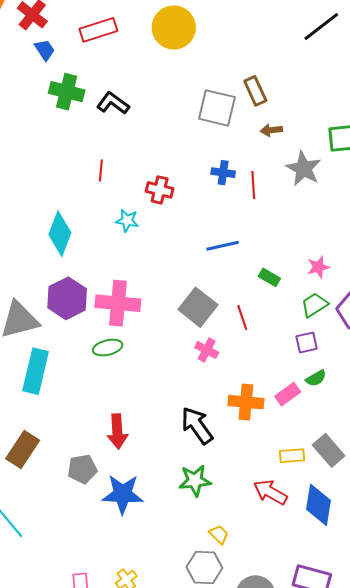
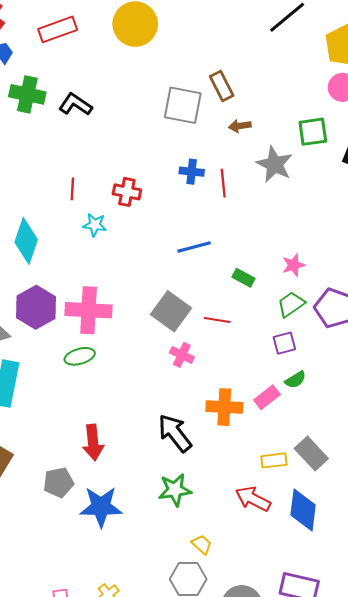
red line: (101, 170) -> (72, 189), moved
red line: (242, 318) -> (217, 320), turned -60

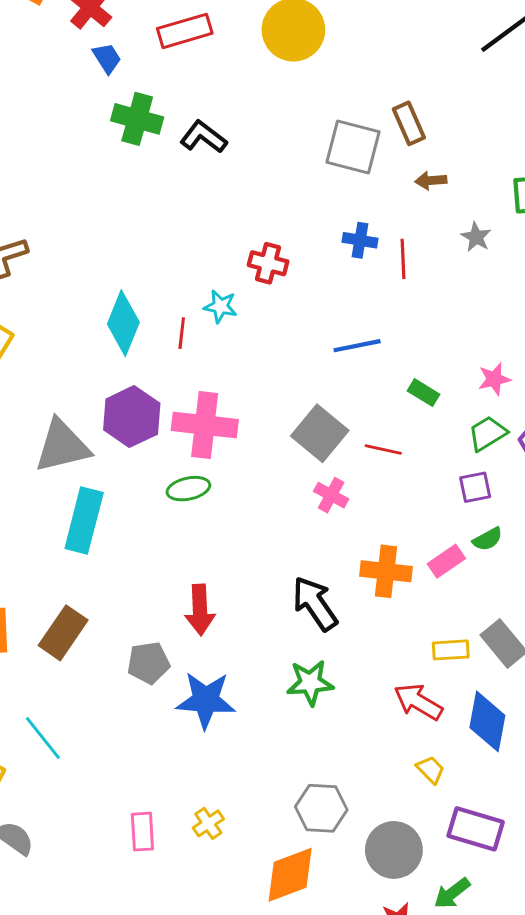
gray star: (274, 164) -> (476, 237), size x0.6
red line: (72, 189) -> (182, 333), moved
yellow trapezoid: (202, 544) -> (431, 770), moved

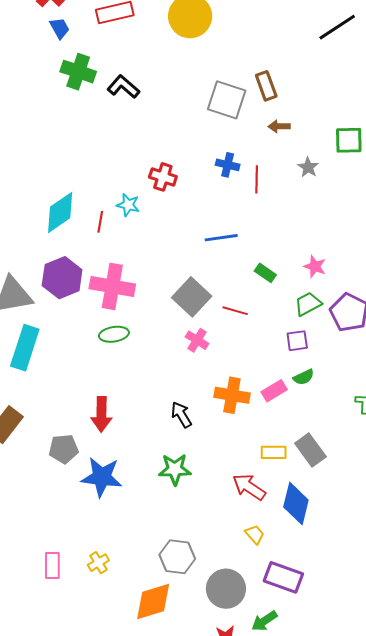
cyan diamond: (123, 323) -> (60, 212), turned 30
pink star: (494, 379) -> (315, 267), turned 30
green ellipse: (188, 489) -> (114, 334), moved
black arrow: (315, 604) -> (181, 415), size x0.7

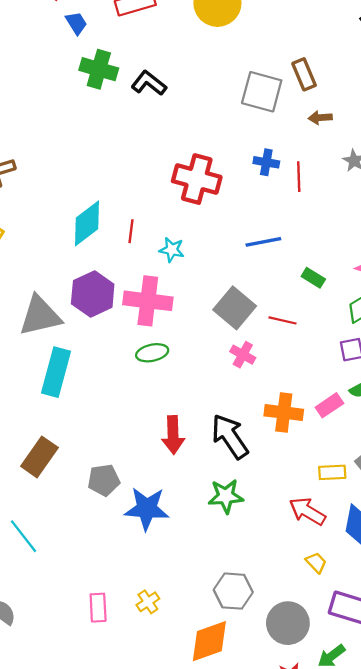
red cross: (163, 177) -> (197, 179), size x1.6
cyan star: (128, 205) -> (172, 250), moved
red arrow: (101, 414) -> (173, 435), moved
black arrow: (181, 415) -> (230, 436), size x1.6

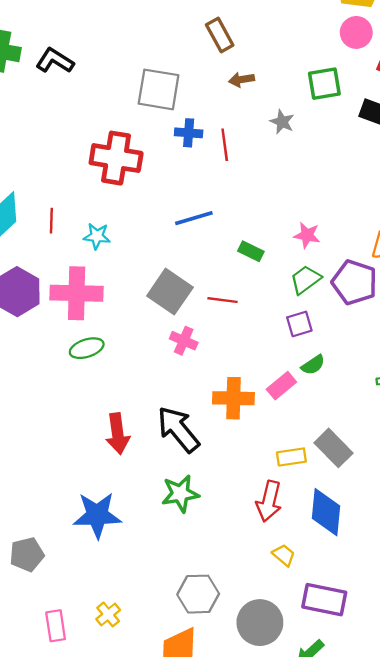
gray square: (262, 92) -> (159, 89), moved
gray pentagon: (104, 480) -> (27, 554), moved
red arrow: (307, 511) -> (269, 501), turned -102

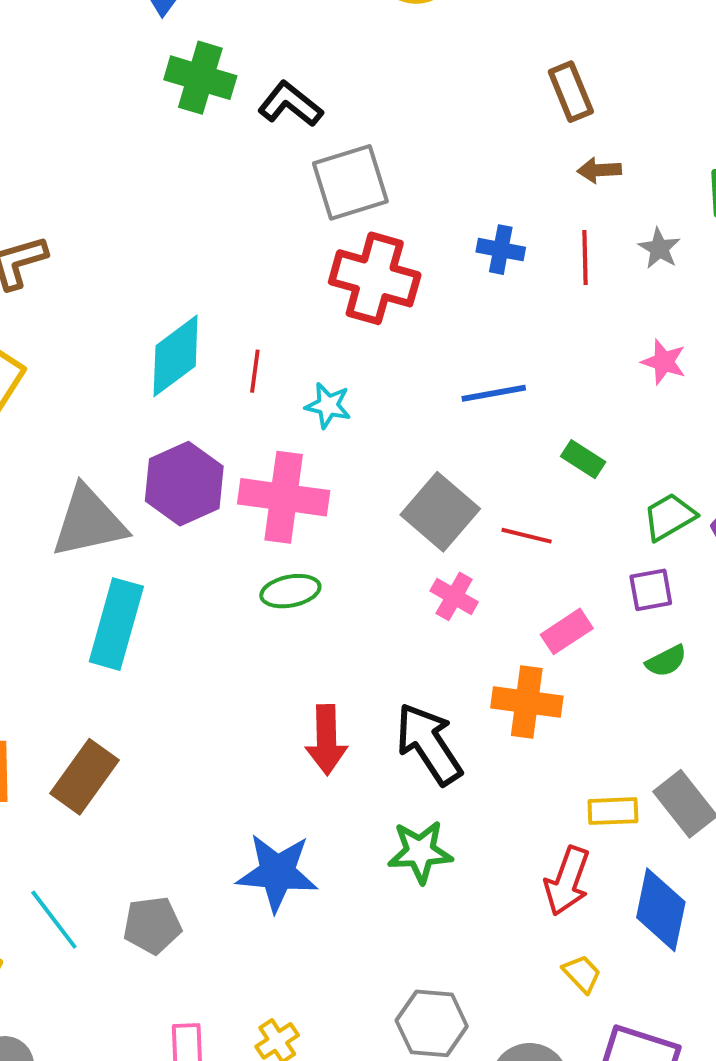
gray square: (159, 89) -> (350, 182), moved, turned -33
red line: (225, 145) -> (585, 258), moved
pink star: (307, 235) -> (664, 362), moved
pink rectangle: (281, 386) -> (567, 631), moved

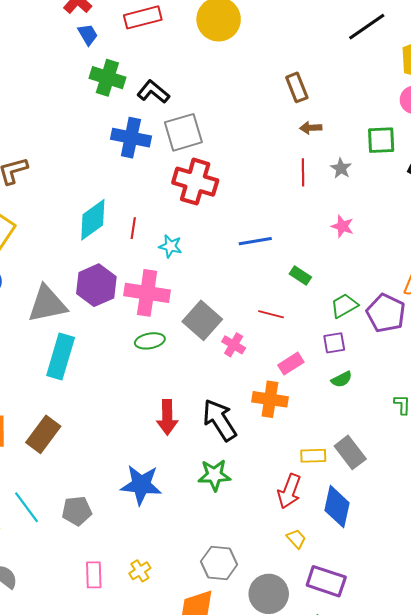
blue cross: (501, 250) -> (131, 138), moved, size x1.6
gray square: (440, 512) -> (202, 320), moved

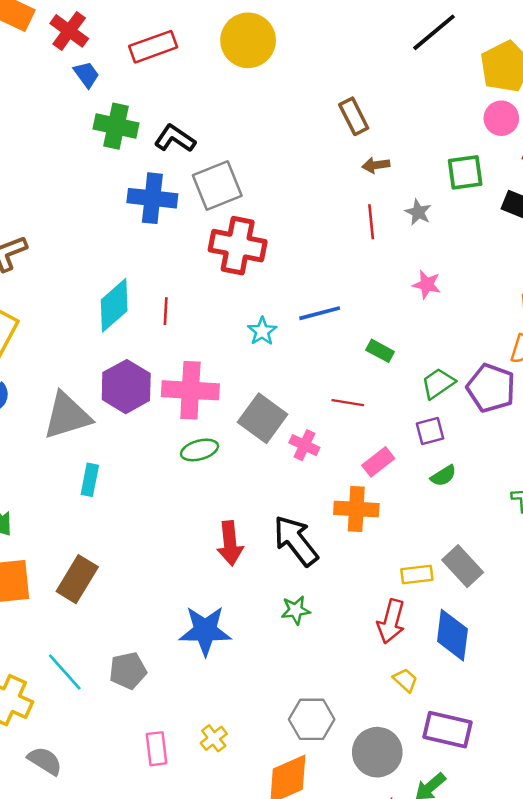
cyan star: (170, 246) -> (262, 331), moved, turned 30
cyan rectangle: (61, 357) -> (90, 480), size x0.6
green star: (214, 475) -> (296, 610), size x0.7

